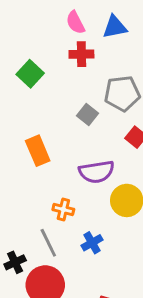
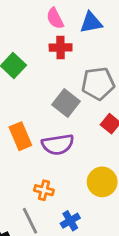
gray square: (87, 115) -> (66, 103), size x1.4
purple semicircle: (97, 172) -> (58, 144), moved

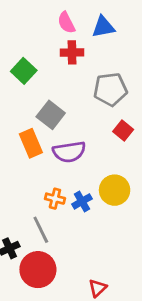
gray square: (66, 103) -> (51, 115), moved
blue cross: (70, 221) -> (82, 201), moved

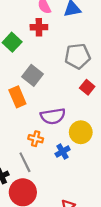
red cross: (72, 52) -> (39, 27), moved
purple semicircle: (69, 152) -> (53, 116), moved
blue cross: (82, 201) -> (63, 152), moved

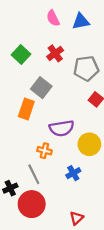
red cross: (39, 27) -> (55, 53), moved, turned -35
orange rectangle: (17, 97) -> (26, 109), turned 42
blue cross: (63, 152) -> (73, 173), moved

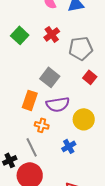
gray square: (41, 88) -> (50, 77), moved
orange rectangle: (26, 109) -> (30, 100), moved

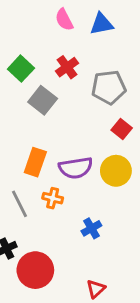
gray square: (50, 77) -> (43, 100), moved
yellow circle: (84, 119) -> (116, 171), moved
gray line: (32, 147) -> (20, 204), moved

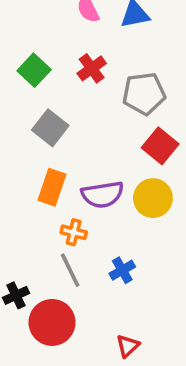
gray square: (43, 100) -> (50, 128), moved
red square: (122, 129) -> (160, 146), size x1.4
gray line: (20, 204) -> (70, 270), moved

